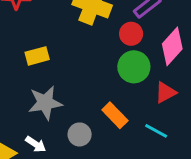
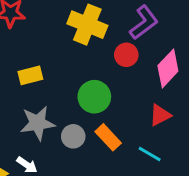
green circle: (134, 67) -> (94, 97), moved
gray circle: (80, 134) -> (73, 136), moved

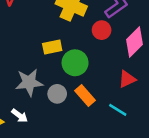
yellow rectangle: (30, 75) -> (52, 47), moved

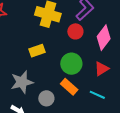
green circle: (75, 63) -> (71, 64), moved
gray circle: (57, 94) -> (46, 98), moved

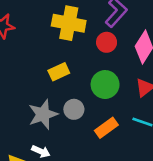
orange rectangle: (69, 87) -> (106, 128), moved, turned -72
gray circle: (46, 98) -> (74, 109), moved

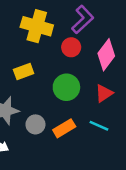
gray circle: (74, 109) -> (35, 124), moved

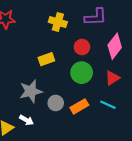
purple L-shape: (83, 20) -> (96, 17), turned 40
yellow cross: (37, 26) -> (58, 22), size x0.7
red circle: (71, 47) -> (82, 47), moved

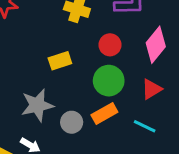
orange rectangle: (79, 106) -> (104, 114), moved

